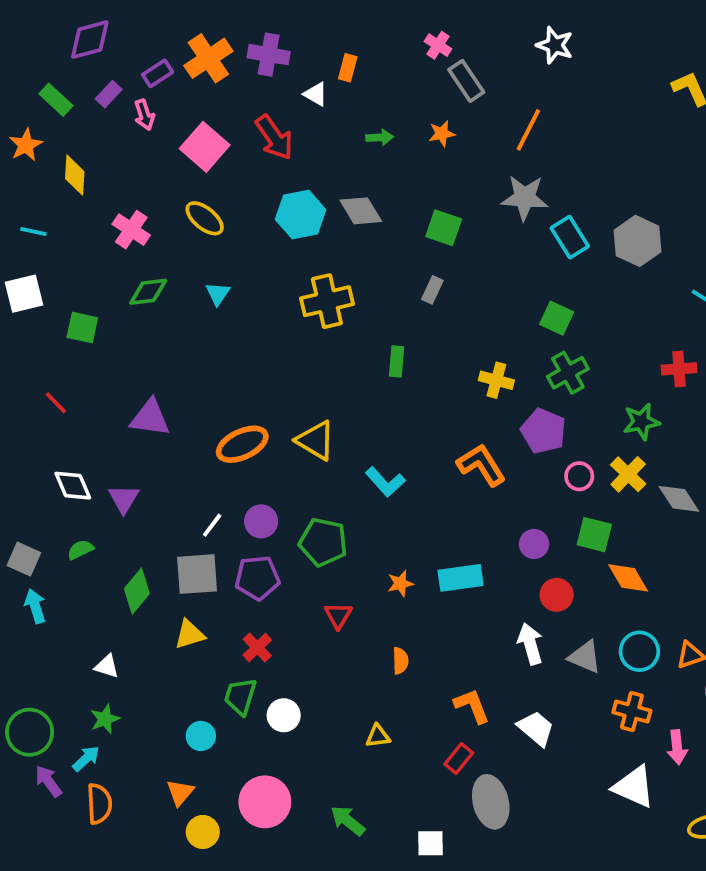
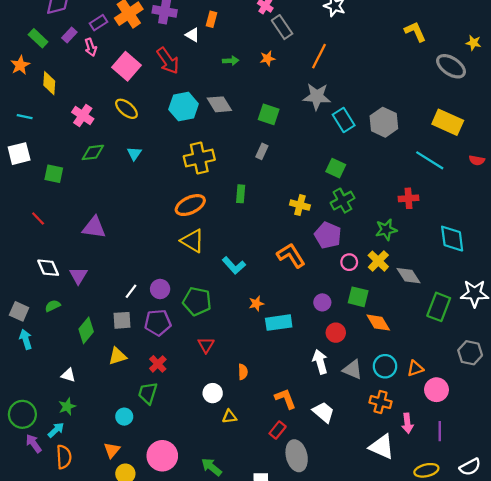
orange ellipse: (242, 444) -> (190, 205), moved
gray square: (197, 574) -> (122, 320), size x0.7
orange star: (400, 584) -> (256, 304), moved
white circle: (284, 715) -> (213, 393), moved

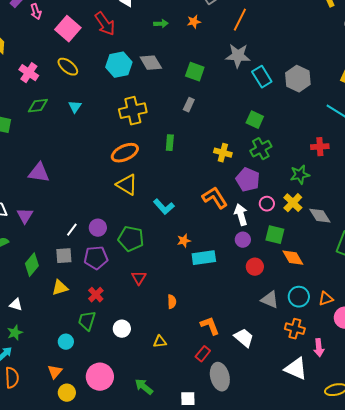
white arrow: (320, 362) -> (241, 215), moved
white circle: (213, 393) -> (122, 329), moved

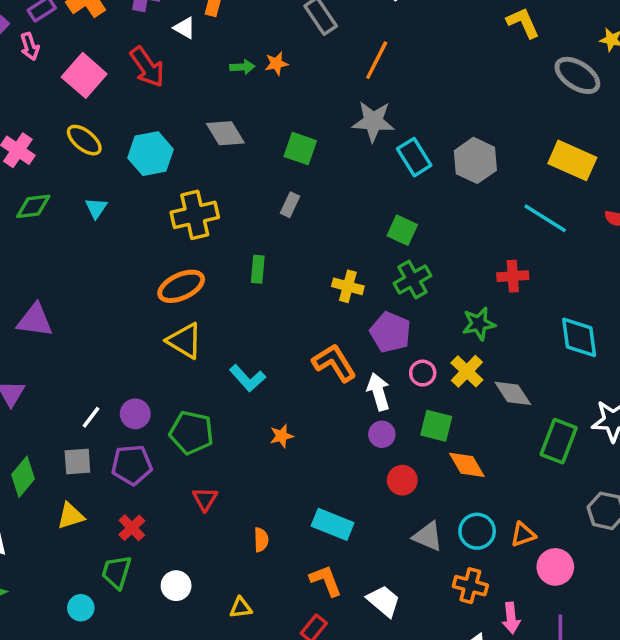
orange star: (194, 22) -> (276, 64), moved
cyan hexagon: (119, 65) -> (151, 154), moved
cyan rectangle: (204, 258) -> (333, 524), moved, turned 30

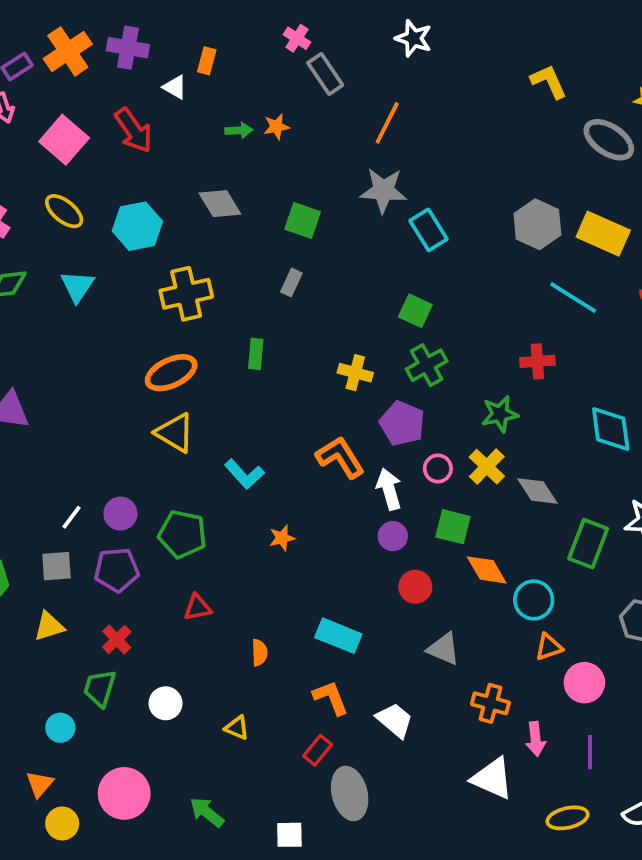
gray hexagon: (475, 160) -> (537, 224), moved
cyan triangle: (96, 208) -> (77, 286), size x1.4
red triangle: (205, 499) -> (197, 607), turned 48
cyan circle: (477, 531) -> (534, 600), moved
yellow triangle: (241, 608) -> (237, 728), turned 30

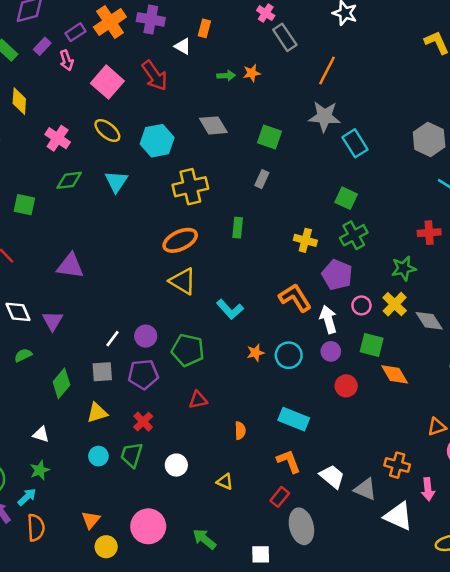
cyan circle: (534, 600) -> (289, 355), moved
gray triangle: (444, 649) -> (365, 489), moved
cyan circle: (60, 728) -> (98, 456), moved

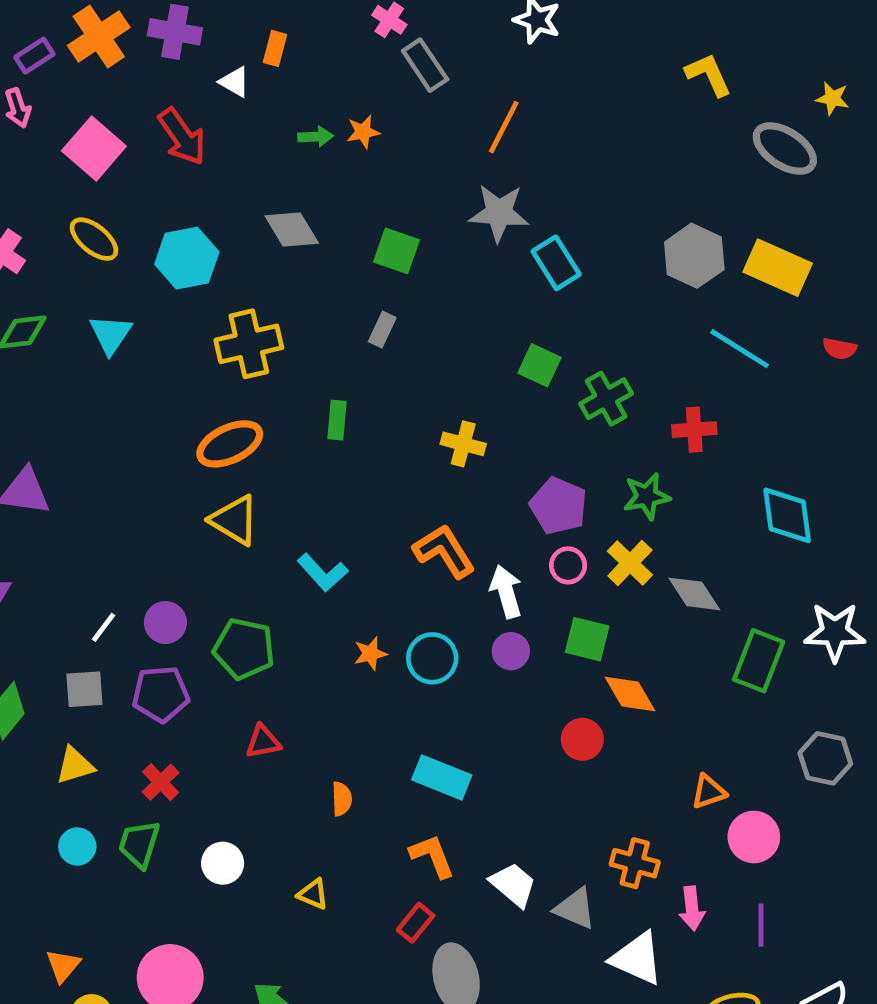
green cross: (354, 235) -> (606, 399), moved
purple pentagon: (337, 275) -> (558, 506), moved
red circle: (346, 386) -> (582, 739), moved

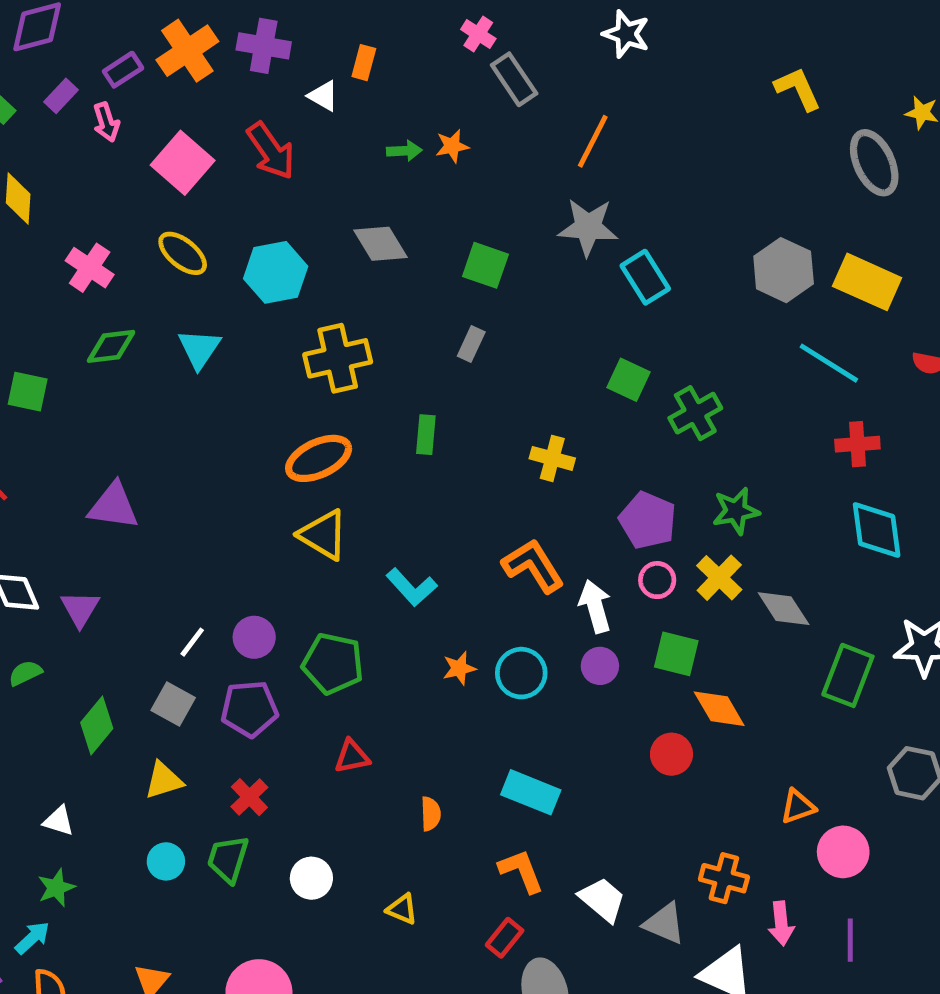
gray ellipse: (785, 149) -> (874, 163), turned 32
red cross: (694, 430) -> (857, 444), moved
gray square: (84, 689) -> (173, 704), turned 33

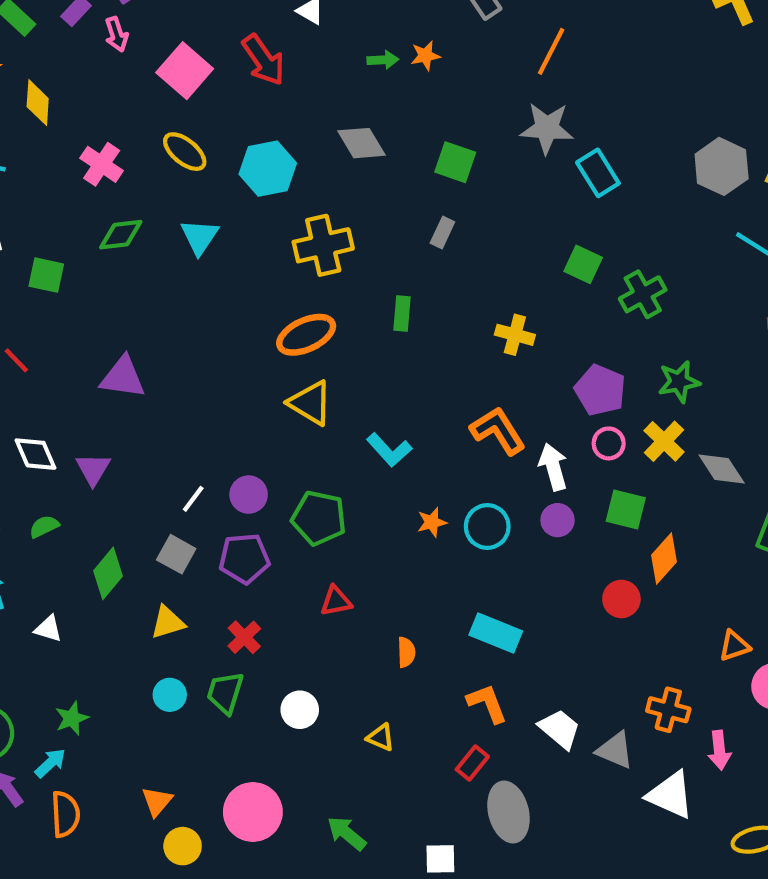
orange diamond: (719, 709) -> (664, 558), turned 72
white triangle: (59, 821) -> (48, 629), moved

